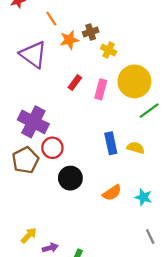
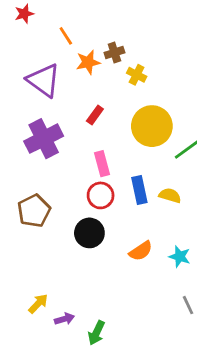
yellow circle: (134, 81) -> (152, 126), moved
pink rectangle: (101, 89) -> (102, 164), moved, turned -30
purple cross: (33, 122) -> (44, 139), moved, turned 36
red circle: (52, 148) -> (101, 195), moved

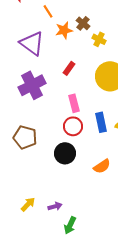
brown cross: (114, 53) -> (83, 23), turned -32
brown pentagon: (34, 211) -> (25, 137), turned -30
purple arrow: (64, 319) -> (55, 206), moved

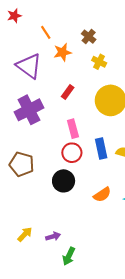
brown cross: (83, 23) -> (89, 37), moved

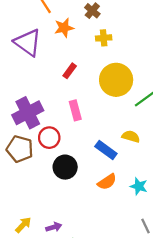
yellow cross: (99, 62) -> (104, 38), turned -32
purple cross: (29, 110) -> (28, 113), moved
blue rectangle: (101, 149) -> (106, 150), moved, turned -42
red circle: (72, 153) -> (49, 138), moved

